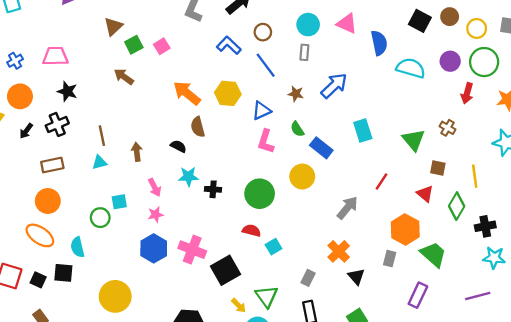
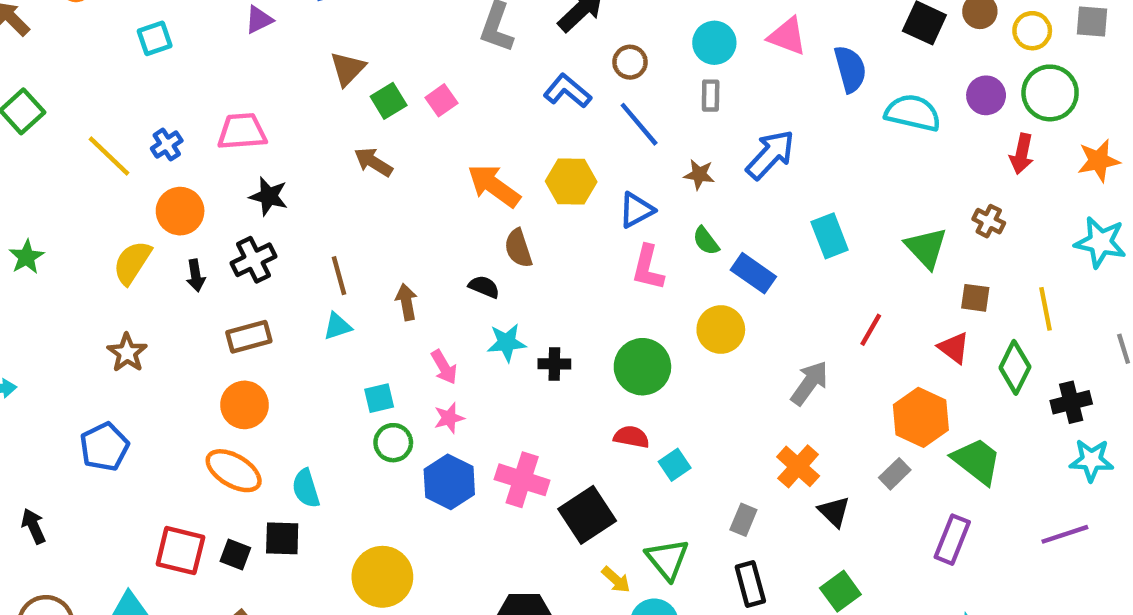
black arrow: (26, 131) -> (196, 276), turned -42
green circle: (100, 218) -> (393, 443), moved
gray rectangle: (390, 259) -> (895, 474), turned 35

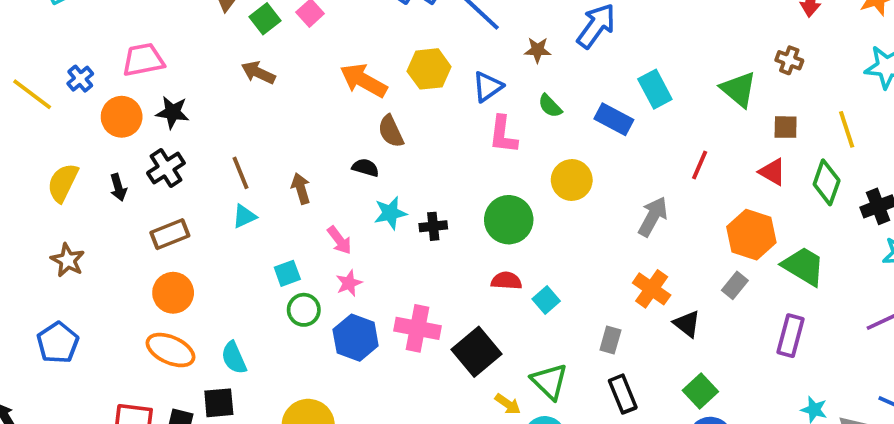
orange circle: (180, 211) -> (122, 117), moved
blue rectangle: (753, 273) -> (614, 119), moved

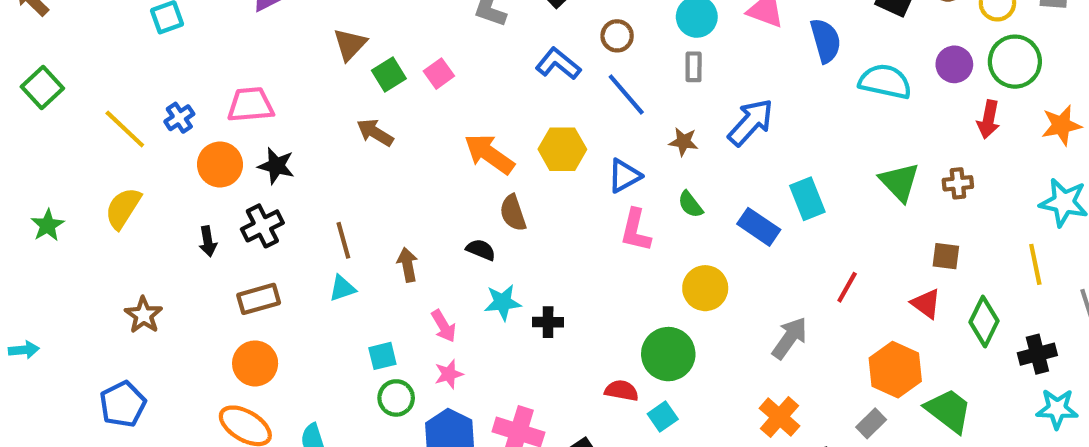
brown cross: (789, 60) -> (958, 183), turned -32
green triangle: (739, 89) -> (900, 182), moved
yellow line: (847, 129) -> (1035, 264), moved
yellow semicircle: (63, 183) -> (123, 208), moved
green circle: (509, 220) -> (668, 354), moved

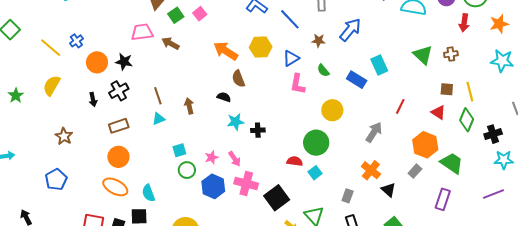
pink trapezoid: (251, 105) -> (142, 32), moved
yellow line: (1035, 264) -> (470, 92), moved
pink arrow: (444, 326) -> (235, 159), moved

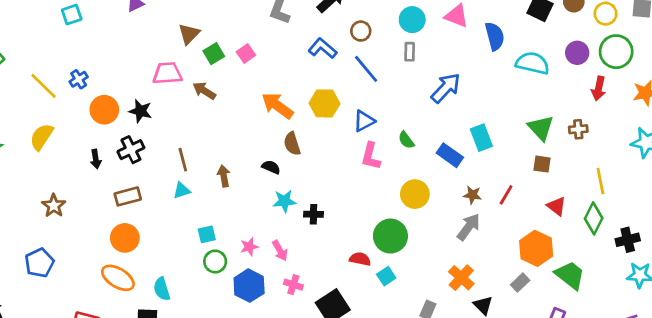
brown star: (319, 41) -> (472, 195), moved
brown square: (447, 89) -> (542, 164), moved
pink cross: (246, 183) -> (293, 285), size x0.6

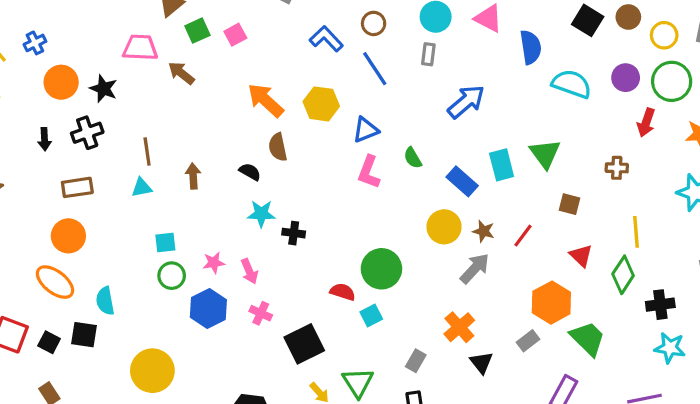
green triangle: (541, 128) -> (545, 154), moved
yellow circle: (415, 194) -> (444, 227), moved

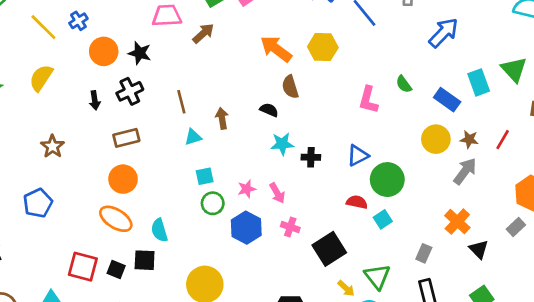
brown arrow: (181, 73) -> (203, 33), turned 105
blue triangle: (366, 130) -> (358, 155), moved
cyan triangle: (142, 188) -> (193, 137), moved

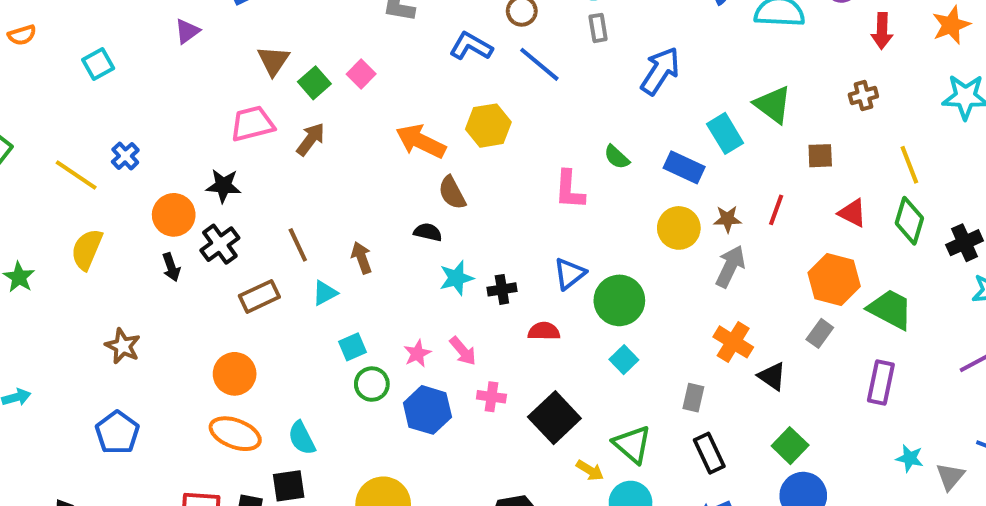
orange circle: (104, 51) -> (174, 215), moved
brown rectangle: (126, 138) -> (259, 296), moved
red semicircle: (357, 202) -> (544, 331), moved

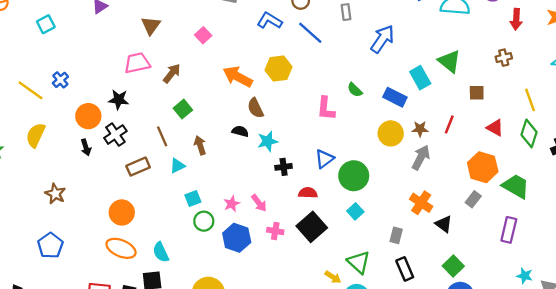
green square: (314, 83) -> (183, 109), moved
cyan star: (456, 278) -> (268, 141), moved
black square: (554, 418) -> (312, 227), moved

